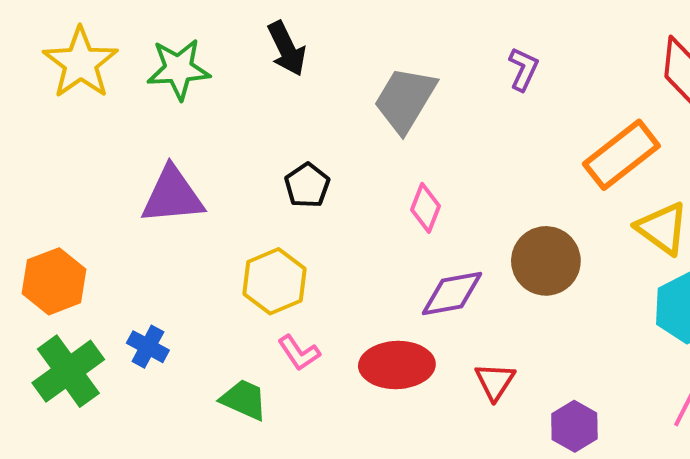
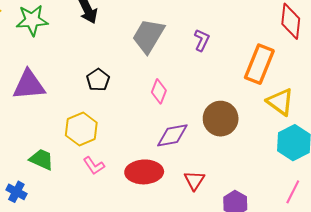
purple L-shape: (523, 69) -> (202, 40), moved
orange rectangle: (621, 155) -> (259, 64), turned -30
blue cross: (148, 347) -> (16, 192), moved
green trapezoid: (244, 400) -> (42, 159), moved

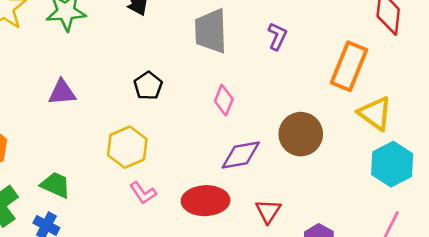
gray trapezoid: (148, 36) -> (211, 31), turned -33
purple triangle: (29, 85) -> (62, 92), size x0.7
green trapezoid: (42, 159) -> (56, 185), moved

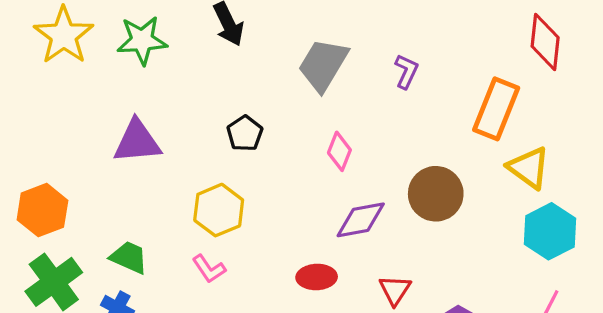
gray trapezoid: (211, 31) -> (323, 65), turned 33
purple triangle: (62, 92) -> (137, 142), size x1.4
pink L-shape: (143, 193) -> (209, 269), moved
red ellipse: (206, 201) -> (317, 277), size x0.7

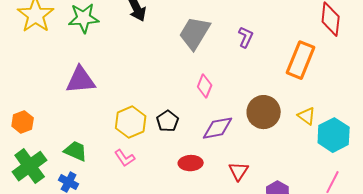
black pentagon: (245, 133) -> (168, 121), moved
yellow triangle: (529, 168) -> (307, 116), moved, size x0.7
orange hexagon: (42, 210) -> (23, 122), size x0.7

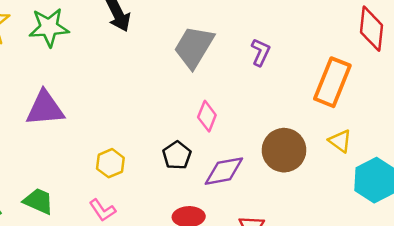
yellow triangle: (307, 116) -> (340, 141), moved
black pentagon: (168, 121) -> (177, 155), moved
yellow hexagon: (131, 122) -> (110, 163), size x0.7

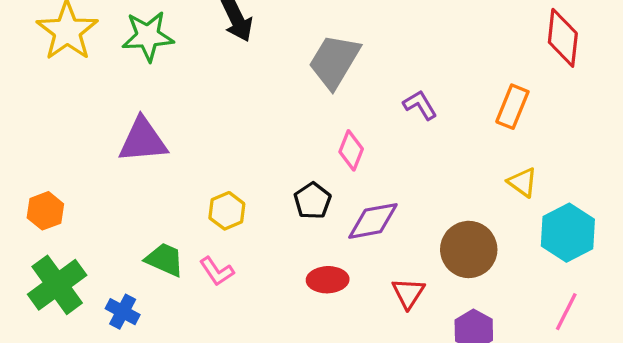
purple L-shape: (261, 52) -> (420, 105), moved, turned -56
orange rectangle: (332, 82) -> (512, 107), size x0.7
brown circle: (284, 150) -> (469, 249), moved
green trapezoid: (38, 201) -> (165, 260), moved

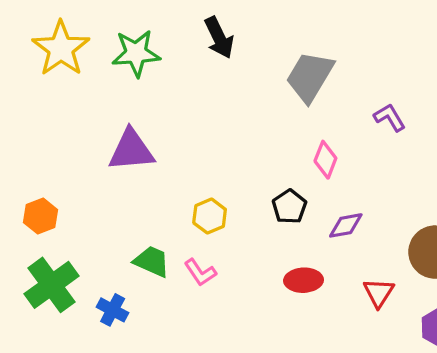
purple diamond: (373, 221) -> (346, 225), size x0.7

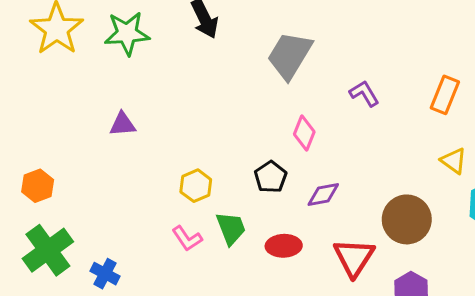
purple triangle: (131, 150) -> (123, 124), size x0.6
green trapezoid: (152, 261) -> (231, 228), moved, turned 45
red triangle: (379, 293) -> (354, 258), size x1.4

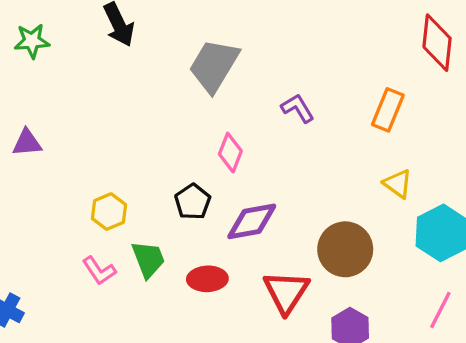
green star: (127, 33) -> (32, 41), size x0.7
purple diamond: (323, 195) -> (252, 221), size x1.4

